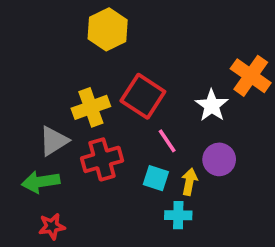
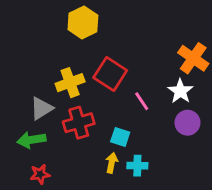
white star: (212, 106) -> (180, 91), moved
pink line: (167, 141) -> (142, 101), moved
purple circle: (219, 159) -> (188, 123), moved
yellow arrow: (189, 182) -> (112, 163), moved

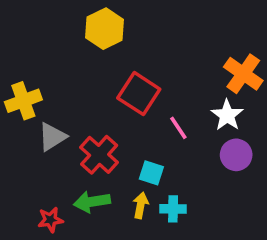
yellow cross: (70, 83) -> (23, 101), moved
red cross: (79, 123) -> (99, 155), turned -32
green arrow: (31, 140) -> (92, 202), moved

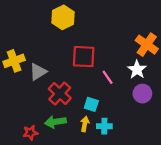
red square: (139, 94) -> (84, 57), turned -30
gray triangle: (52, 137) -> (38, 72), moved

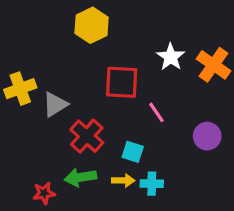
white star: (137, 70) -> (171, 57), moved
yellow arrow: (85, 124) -> (123, 180), turned 80

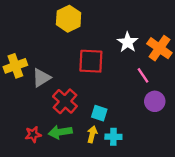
pink line: (156, 112) -> (143, 75), moved
yellow arrow: (123, 180) -> (92, 134), turned -77
red star: (44, 193) -> (33, 134), moved

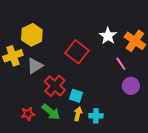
yellow hexagon: (69, 19) -> (32, 35), moved
red square: (91, 61) -> (77, 52), turned 35
cyan square: (99, 113) -> (76, 96), moved
green arrow: (60, 132) -> (51, 112), turned -132

